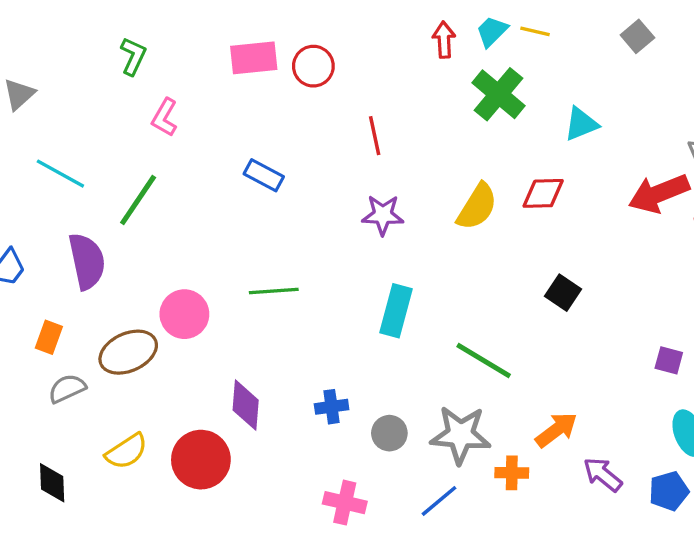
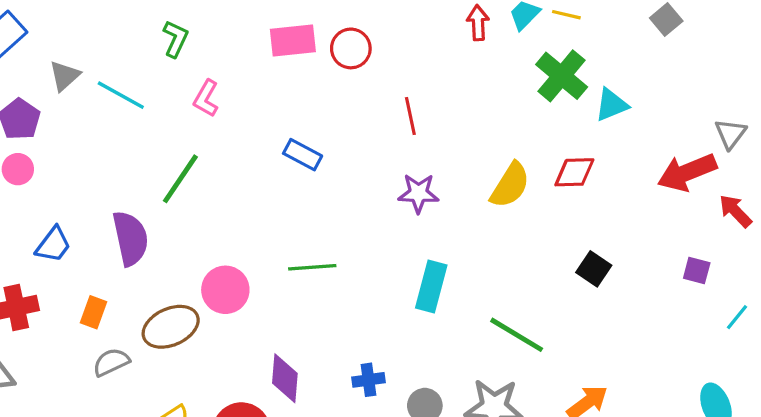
green cross: (499, 94) -> (562, 76), moved
cyan line: (60, 174) -> (121, 95), moved
purple square: (669, 360) -> (697, 270), moved

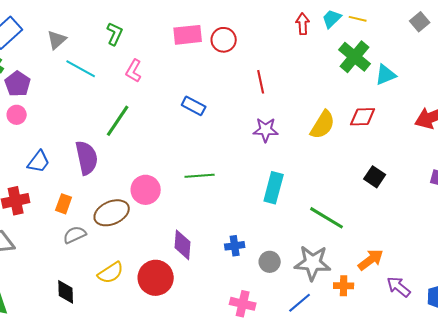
gray triangle: (64, 76) -> (57, 40), moved

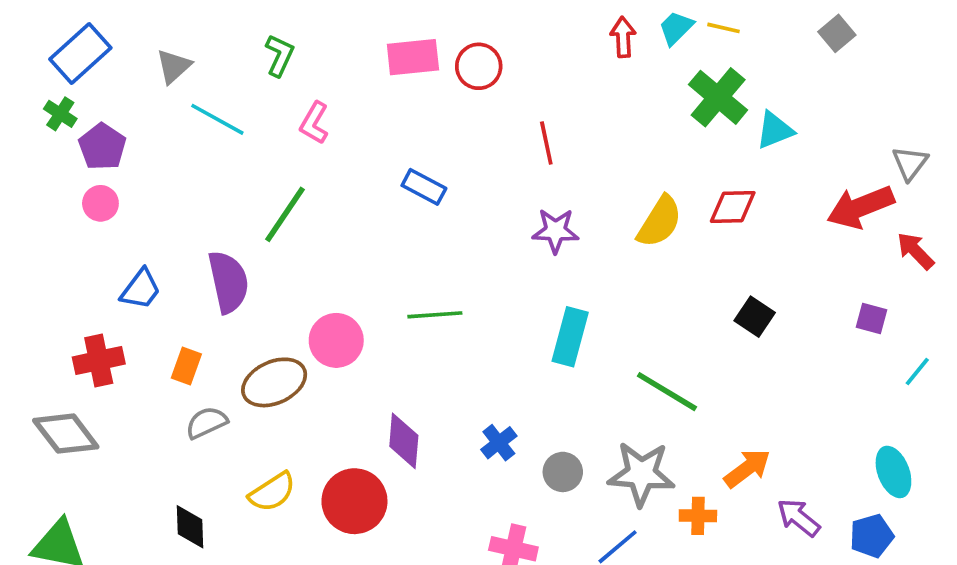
blue cross: (235, 246) -> (499, 443), turned -30

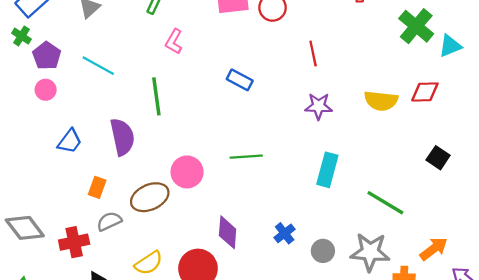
cyan line: (217, 119) -> (98, 66), moved
green line: (285, 214) -> (156, 96), turned -42
yellow semicircle: (660, 222) -> (381, 101), turned 64
red cross: (99, 360) -> (74, 242), moved

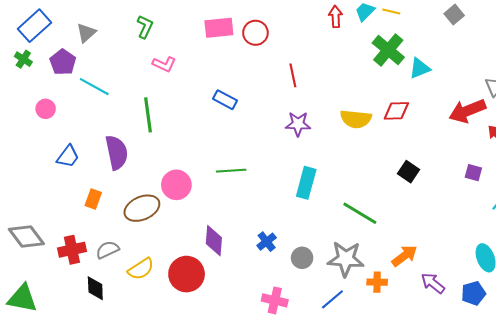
pink L-shape: (174, 42) -> (164, 64), turned -95
purple pentagon: (47, 56) -> (63, 62), moved
gray semicircle: (109, 221) -> (107, 250), moved

